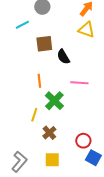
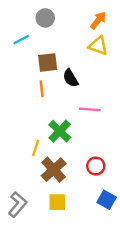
orange line: (39, 81) -> (42, 89), moved
brown cross: (49, 133) -> (54, 170), size x1.5
red circle: (83, 141) -> (96, 166), moved

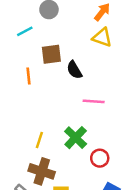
orange line: (42, 89) -> (28, 76), moved
green cross: (60, 131) -> (76, 138), moved
brown cross: (54, 170) -> (42, 171), moved, turned -30

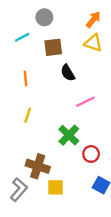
brown square: (51, 54) -> (53, 47), moved
pink line: (94, 101) -> (85, 102), turned -30
yellow line: (39, 140) -> (28, 115), moved

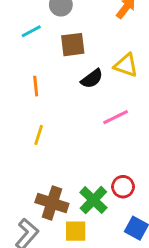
yellow triangle: (93, 43) -> (126, 65), moved
black semicircle: (68, 73) -> (92, 79), turned -96
green cross: (69, 135) -> (93, 200), moved

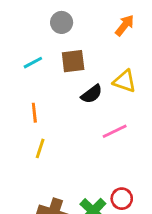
cyan line: (31, 31) -> (33, 63), moved
orange line: (36, 86) -> (34, 113), moved

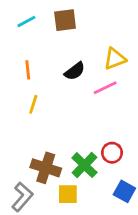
yellow triangle: (125, 81) -> (115, 59), moved, turned -40
black semicircle: (92, 94) -> (75, 71), moved

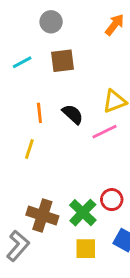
orange line: (28, 70) -> (39, 113), moved
black semicircle: (75, 71) -> (73, 114), turned -100
yellow square: (68, 194) -> (86, 249), moved

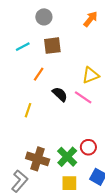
orange line: (39, 113) -> (39, 74), moved, turned 40
black semicircle: (73, 114) -> (60, 94), moved
pink line: (105, 132) -> (83, 97), turned 60

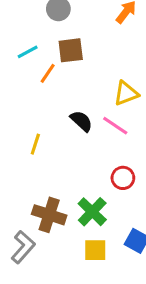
orange line: (39, 74) -> (48, 73), moved
red circle: (88, 147) -> (123, 178), moved

